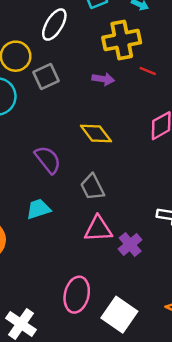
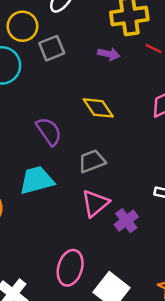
gray trapezoid: (92, 187) -> (92, 161), turned 92
cyan trapezoid: (38, 209) -> (37, 180), size x1.4
pink triangle: (98, 229) -> (95, 203), turned -40

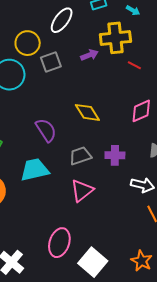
purple arrow: (109, 54) -> (89, 55), moved, turned -36
purple cross: (126, 221) -> (115, 155), moved, turned 36

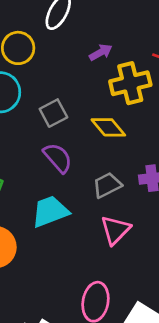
yellow cross: (115, 38) -> (130, 83), moved
gray square: (51, 62) -> (53, 113), moved

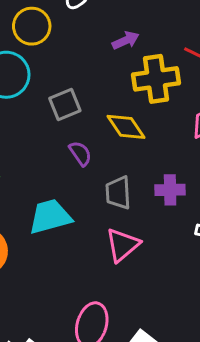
purple semicircle: (58, 158) -> (80, 153), moved, size x0.7
gray trapezoid: (107, 185) -> (118, 193), turned -72

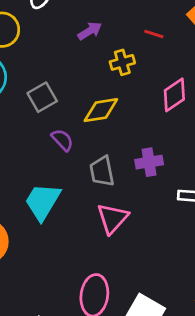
yellow cross: (156, 79) -> (122, 62), size x0.6
yellow diamond: (126, 127) -> (101, 110), turned -57
cyan trapezoid: (50, 217) -> (43, 202), turned -36

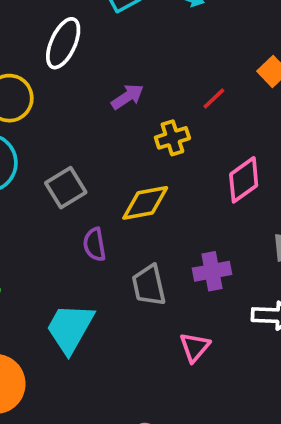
red line: (154, 34) -> (214, 99), turned -60
purple semicircle: (62, 140) -> (94, 245), turned -145
pink triangle: (112, 218) -> (195, 347), moved, size x0.7

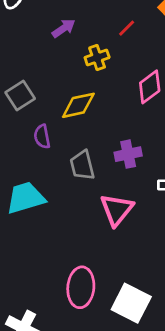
cyan trapezoid: (70, 328) -> (26, 198), turned 45
pink triangle: (195, 347) -> (117, 210), size x1.5

